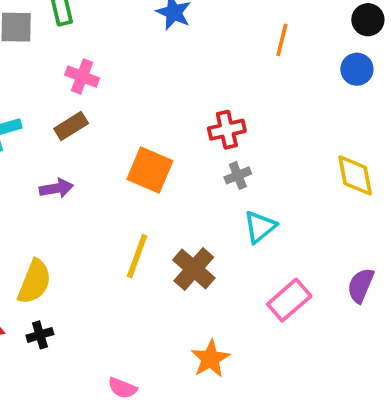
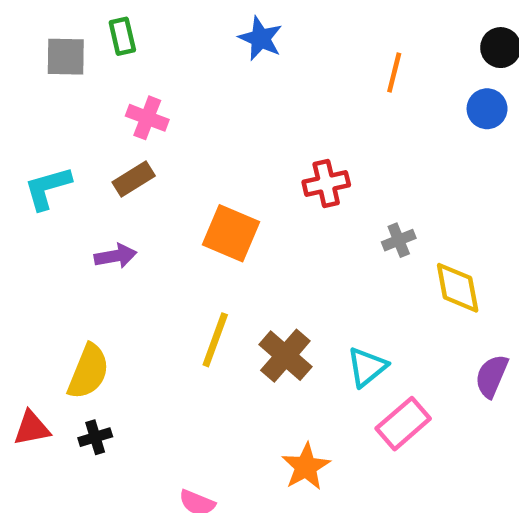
gray cross: (238, 175) -> (399, 240), moved
yellow diamond: (355, 175) -> (458, 288), moved
cyan triangle: (260, 227) -> (367, 367), moved
pink rectangle: (289, 300) -> (403, 424), moved

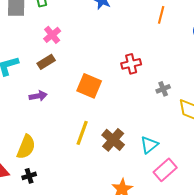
pink cross: (147, 118) -> (52, 35), turned 30

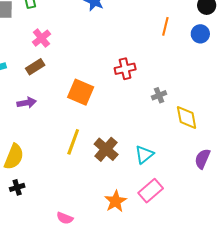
orange line: (161, 15) -> (165, 26), moved
pink rectangle: (165, 170) -> (151, 191), moved

